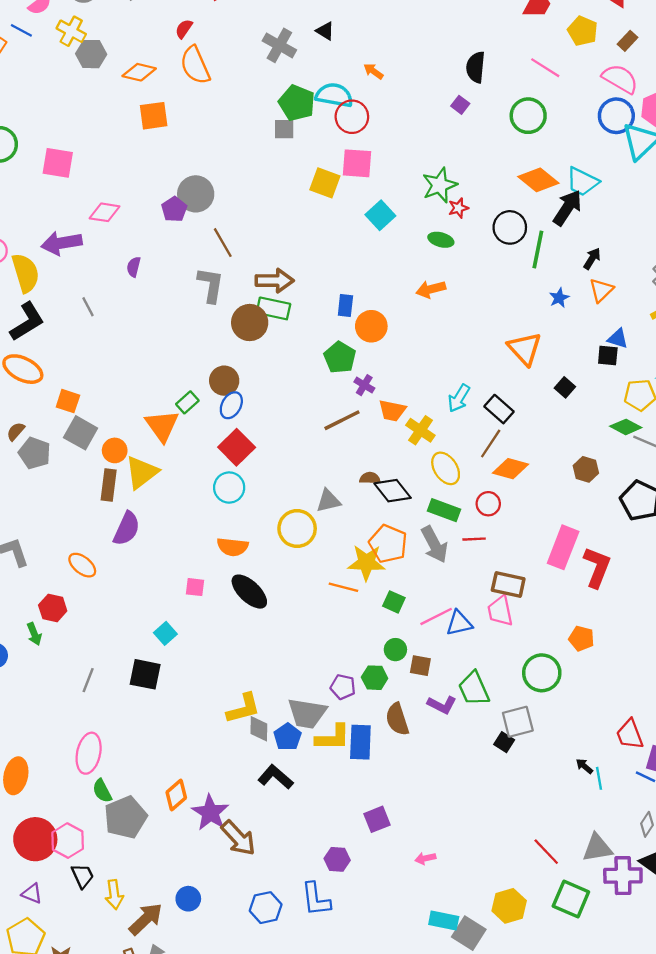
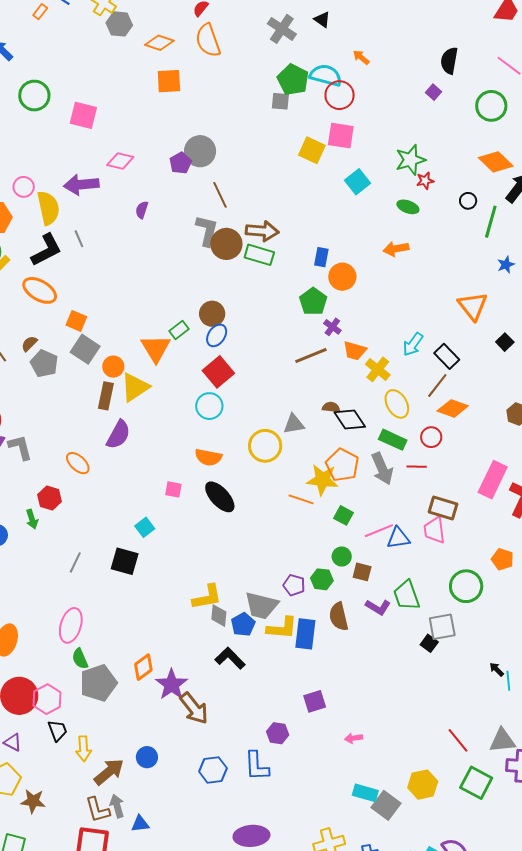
black circle: (510, 227) -> (468, 201), size x0.6
gray line: (88, 307) -> (79, 239), moved
brown circle: (250, 323) -> (226, 244), moved

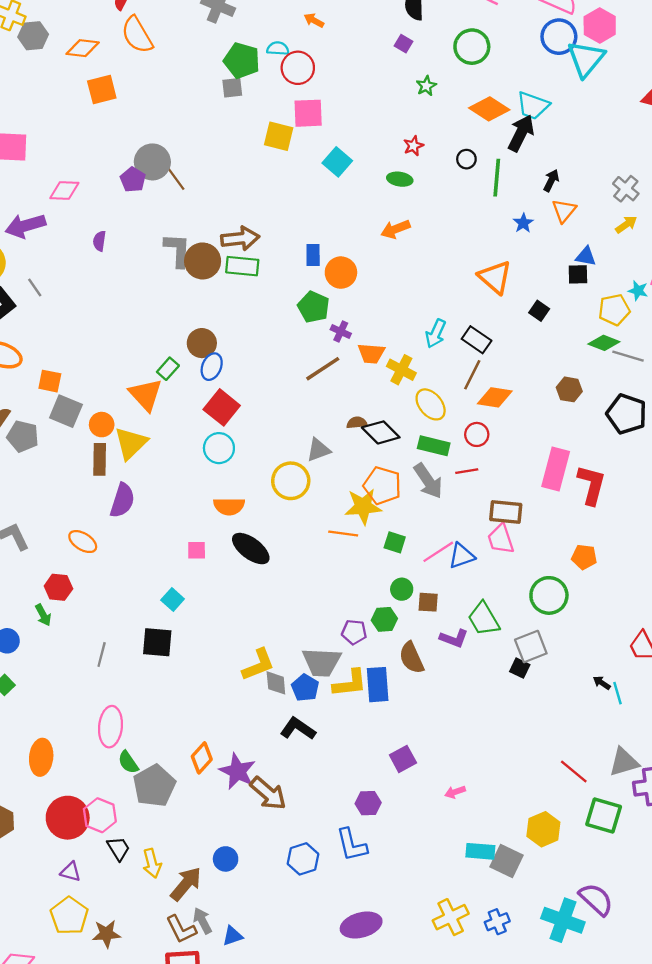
cyan semicircle: (326, 75) -> (278, 48), size x0.6
green star: (410, 160) -> (426, 86), moved, size x0.6
brown line: (220, 195) -> (174, 176), moved

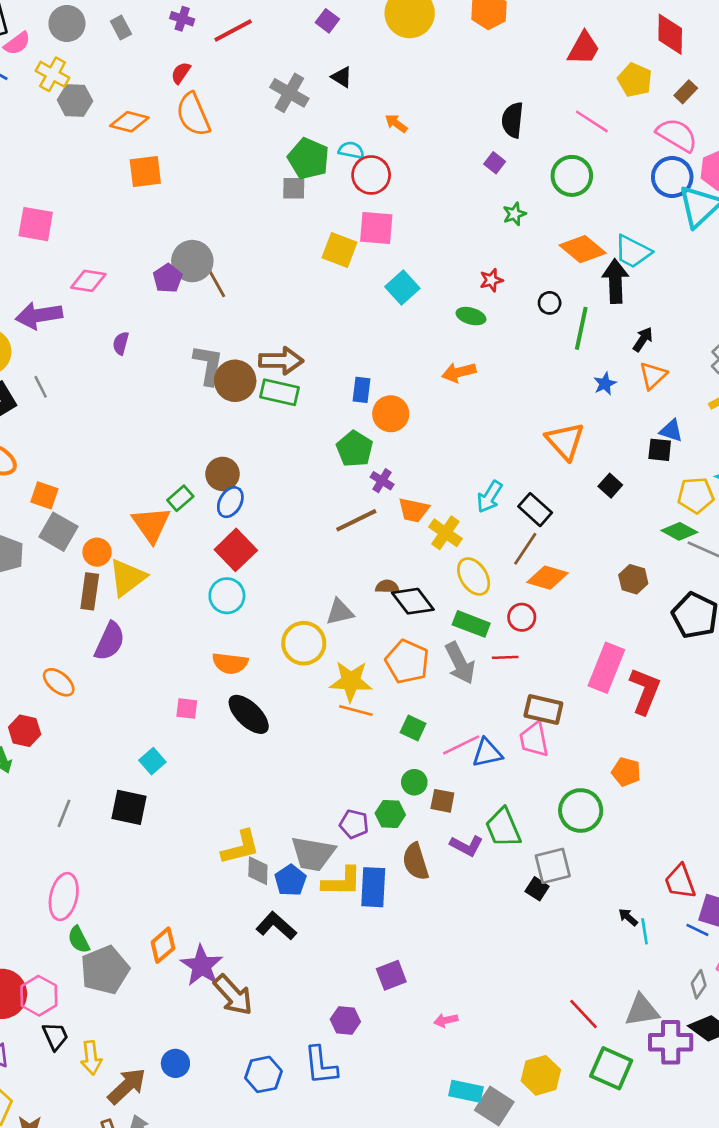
black arrow: (521, 133) -> (615, 281), turned -36
yellow star: (363, 507) -> (351, 681), moved

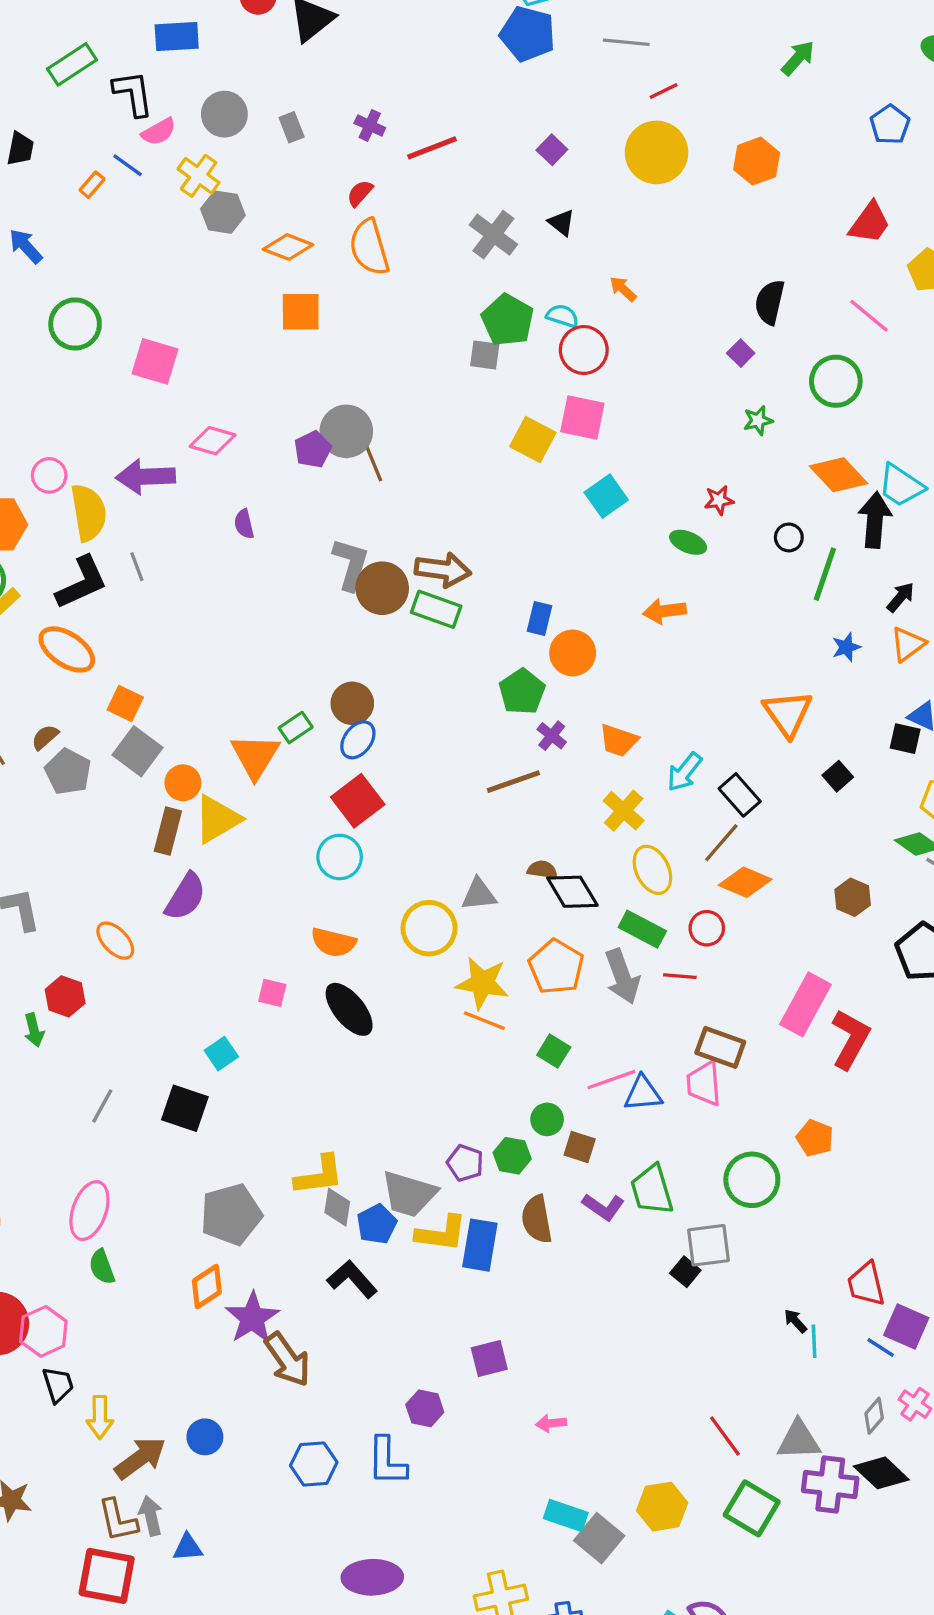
purple semicircle: (121, 343) -> (244, 524), turned -35
orange trapezoid: (414, 510) -> (619, 740), moved
gray pentagon: (105, 970) -> (231, 1214), moved

